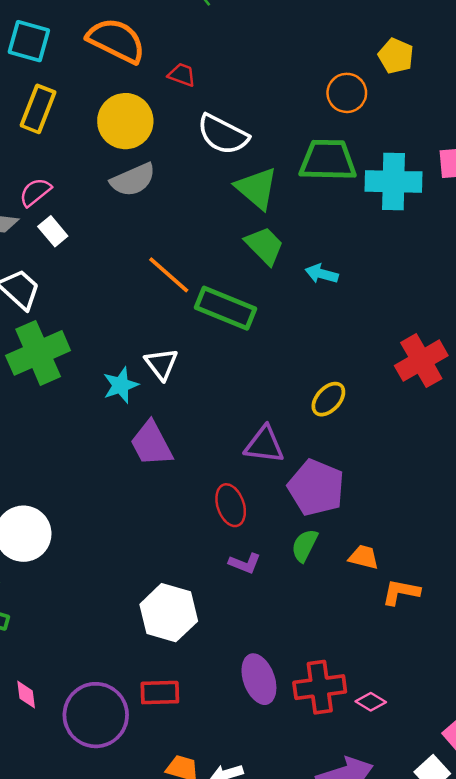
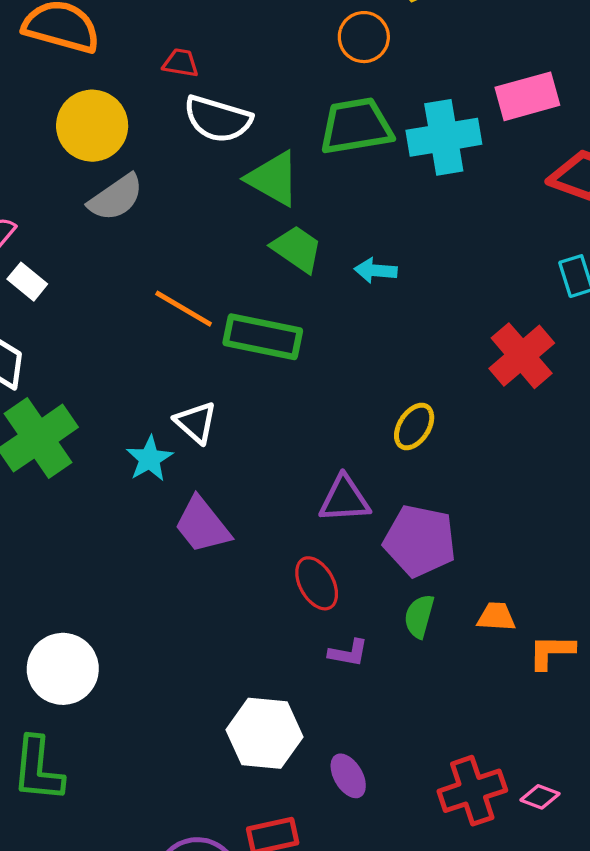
red trapezoid: (182, 75) -> (181, 63), moved
purple ellipse: (259, 679) -> (348, 776), moved, size x0.7

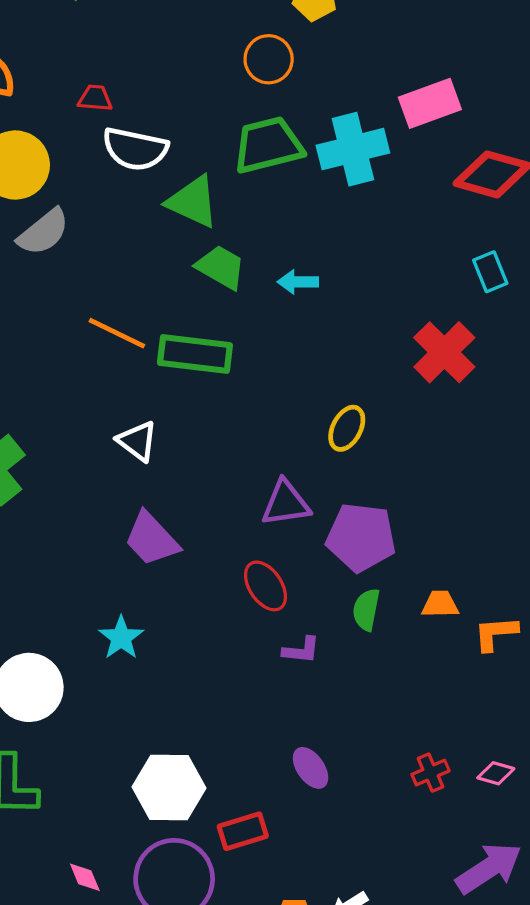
cyan star: (149, 459) -> (121, 638), moved
white hexagon: (265, 733) -> (169, 787), moved
red cross: (472, 791) -> (431, 773), size x0.6

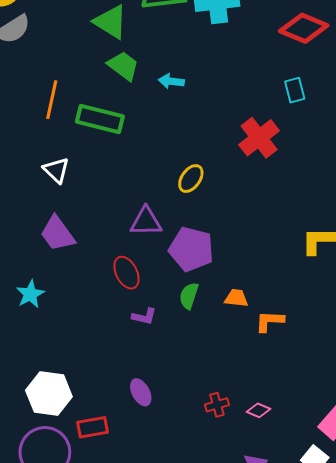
orange line: (117, 333) -> (52, 100), turned 69

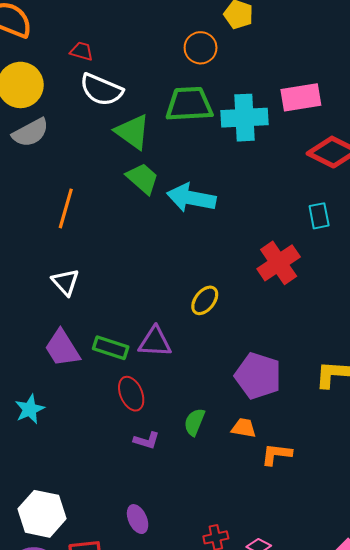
cyan arrow: (171, 81) -> (191, 198), size x1.8
green rectangle: (100, 119) -> (111, 348), moved, size x0.7
purple pentagon: (191, 249) -> (258, 376), moved

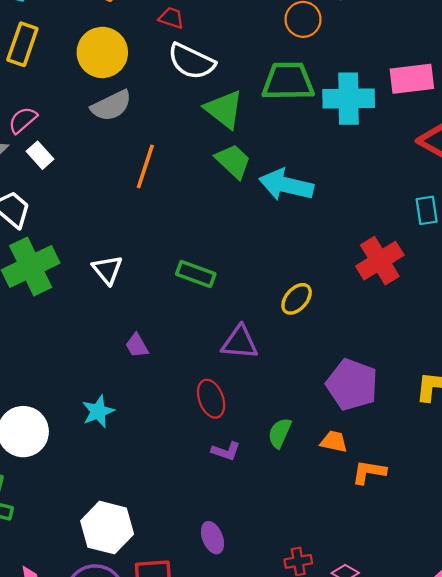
orange line: (66, 208) -> (145, 166), moved
white triangle: (65, 282) -> (107, 270), moved
purple trapezoid: (62, 348) -> (137, 345), size x0.6
green rectangle: (111, 348) -> (196, 274), moved

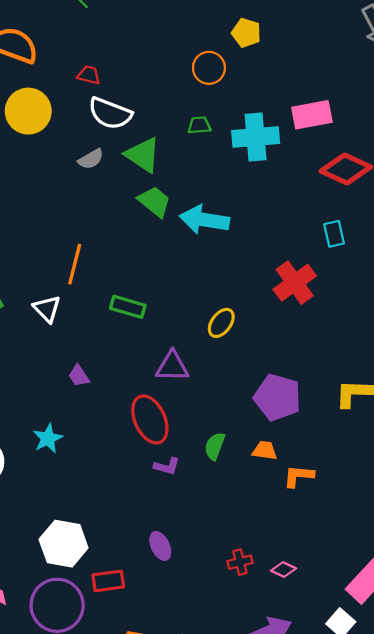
green trapezoid: (288, 81) -> (199, 125), size x0.5
gray semicircle: (111, 106) -> (91, 159), moved, size x0.7
orange line: (145, 166) -> (75, 264), moved
red ellipse: (211, 399) -> (150, 419), size x1.4

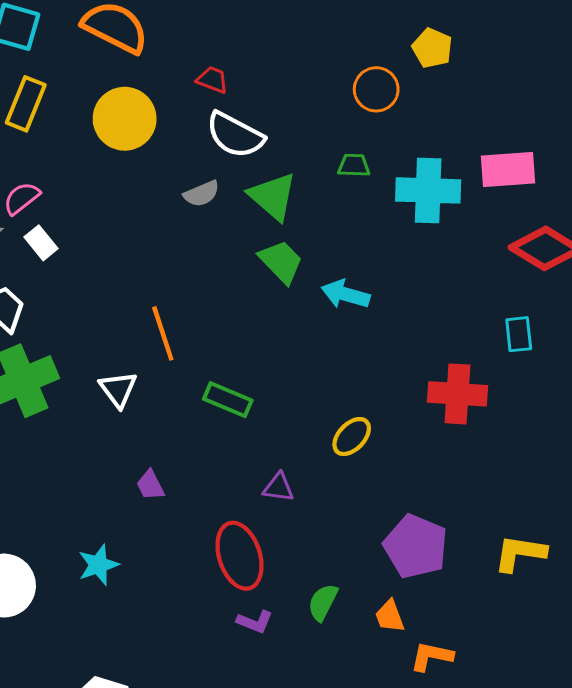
cyan arrow: (204, 220) -> (346, 294), size x0.7
orange line: (75, 264) -> (163, 333), turned -39
red cross: (295, 283) -> (457, 394), turned 33
purple triangle: (172, 366) -> (278, 487), size x0.7
orange trapezoid: (265, 450) -> (390, 616), turned -125

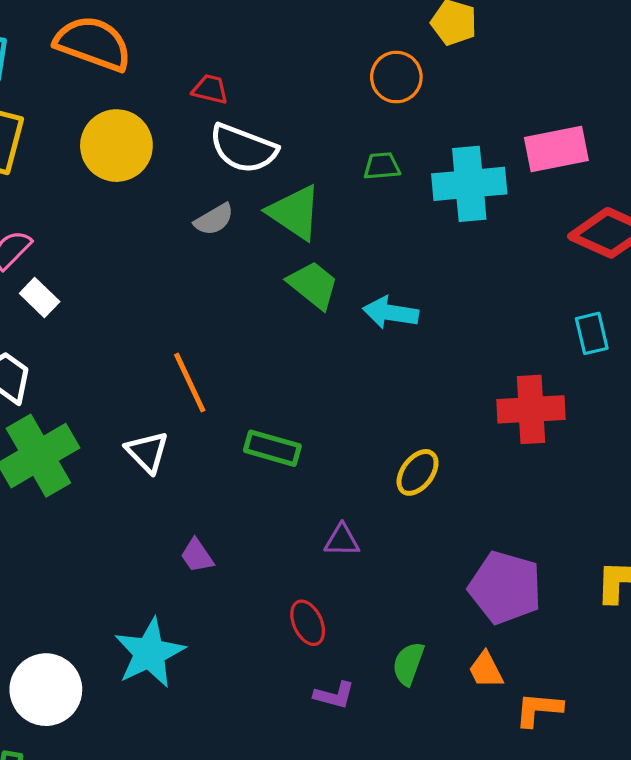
red ellipse: (240, 556) -> (308, 623), size x0.6
cyan star: (98, 565) -> (150, 653), size x1.5

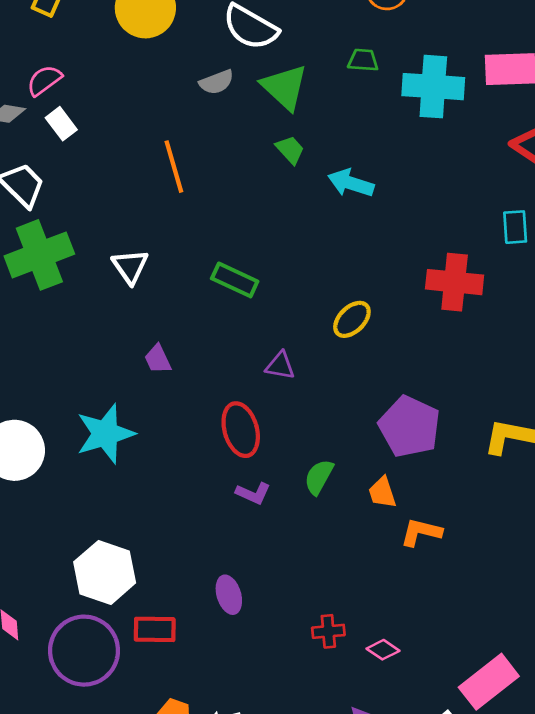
green trapezoid: (313, 285) -> (290, 150), size x0.7
orange line: (190, 383) -> (174, 167), moved
red ellipse: (308, 623) -> (241, 430), size x1.4

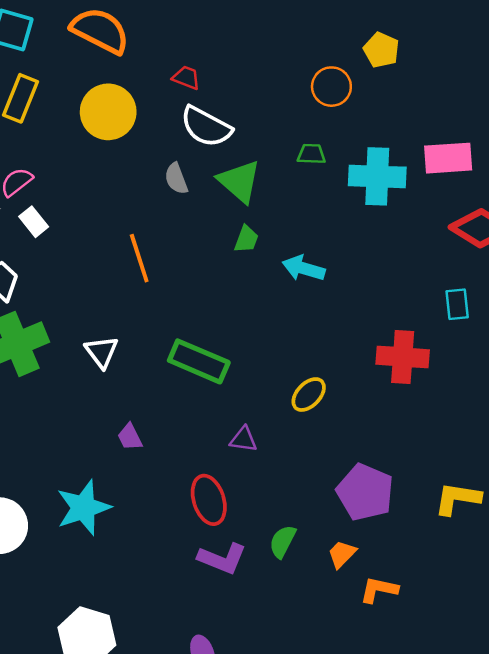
gray semicircle: (217, 82) -> (176, 179), turned 92
green trapezoid: (290, 150) -> (246, 239), turned 64
green rectangle: (235, 280) -> (199, 361), size x1.4
orange trapezoid: (382, 492) -> (342, 554), turned 64
purple L-shape: (253, 493) -> (222, 559), size x1.5

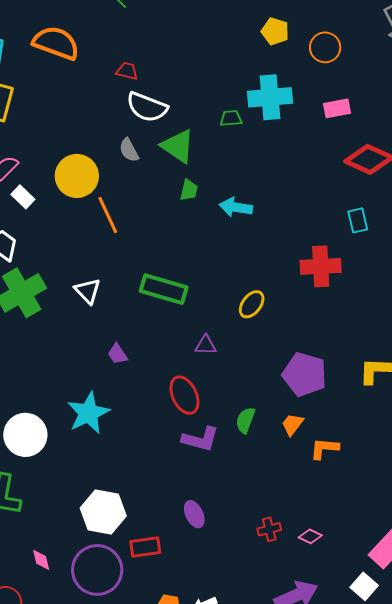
orange circle: (331, 87) -> (325, 47), moved
yellow circle: (108, 112) -> (77, 176), moved
pink rectangle: (448, 158) -> (337, 108), size x0.7
cyan cross: (377, 176) -> (270, 97), moved

